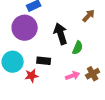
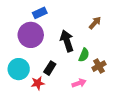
black rectangle: (44, 61) -> (50, 68), turned -64
brown cross: (93, 74) -> (99, 66), moved

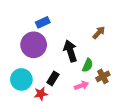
pink arrow: (79, 83) -> (81, 86), moved

